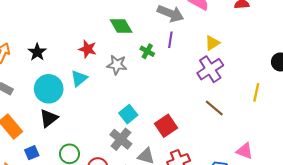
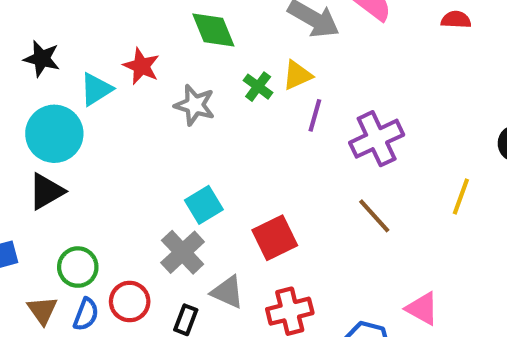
purple line: (170, 40) -> (315, 115), moved
yellow triangle: (212, 43) -> (297, 75), moved
black star: (37, 52) -> (42, 59), turned -30
cyan triangle: (79, 78) -> (96, 89), moved

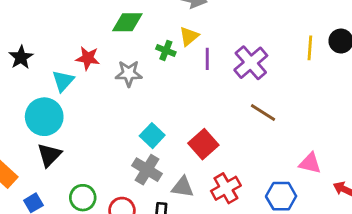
green diamond: (213, 30) -> (127, 22), turned -52
black star: (42, 59) -> (21, 57), moved, turned -30
yellow line: (461, 196) -> (310, 48), moved

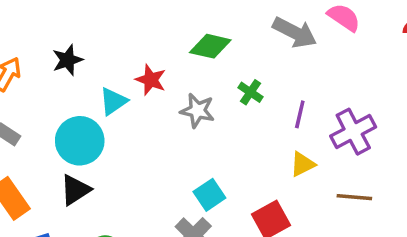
yellow triangle: (189, 36) -> (302, 164), moved
brown line: (263, 112) -> (354, 197), turned -40

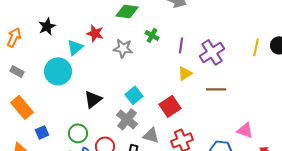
black triangle: (75, 190) -> (93, 99), moved

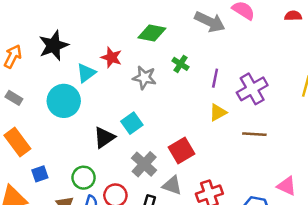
black star: (47, 26) -> (54, 45), size x1.4
cyan square: (134, 95) -> (132, 123), moved
red square: (170, 106) -> (181, 151), moved

